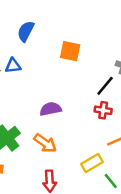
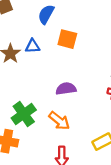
orange square: (70, 51) -> (67, 39), moved

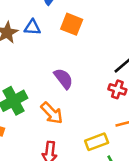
purple semicircle: (66, 89) -> (63, 79), turned 54

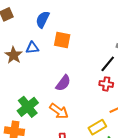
purple semicircle: (63, 79) -> (63, 83), turned 84

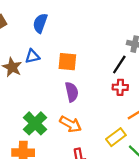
orange square: (62, 40) -> (67, 62), moved
purple semicircle: (63, 83) -> (72, 92), turned -42

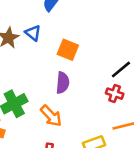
blue triangle: (32, 56) -> (33, 33), turned 35

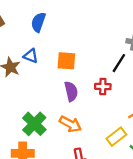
red cross: (115, 94) -> (103, 87), moved

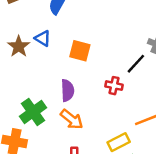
purple semicircle: (71, 91) -> (67, 90), moved

